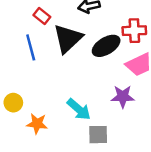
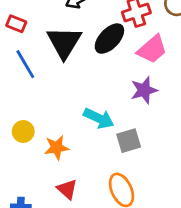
red rectangle: (42, 16) -> (16, 24), moved

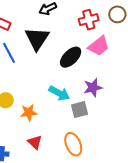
black ellipse: (109, 39) -> (71, 57), moved
purple star: (144, 90) -> (93, 88), moved

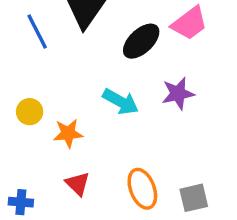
gray square: (80, 110) -> (194, 198), moved

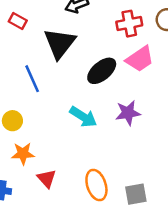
blue line: (37, 31) -> (32, 79), moved
orange star: (68, 133) -> (23, 154), moved

